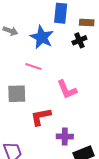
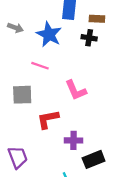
black cross: (79, 40) -> (89, 38), turned 32

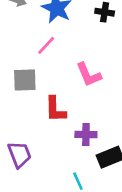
pink line: (40, 66) -> (46, 45), turned -66
red L-shape: (48, 119) -> (55, 109), turned -80

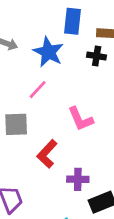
red L-shape: (55, 109) -> (47, 154), turned 44

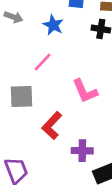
blue star: (48, 52) -> (53, 25), size x0.7

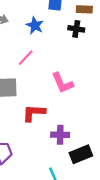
red L-shape: (52, 126) -> (34, 113), turned 50

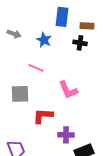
pink line: (26, 58) -> (36, 68), turned 70

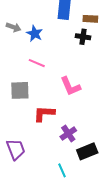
blue star: (44, 40) -> (35, 34), moved
purple cross: (66, 135) -> (68, 134), turned -35

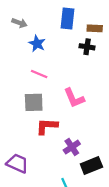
gray arrow: (14, 27) -> (20, 23), moved
gray square: (20, 90) -> (34, 102), moved
purple trapezoid: (16, 149) -> (17, 163), turned -45

